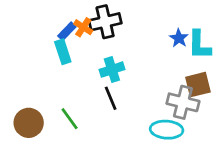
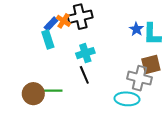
green line: (70, 119) -> (53, 91), turned -54
brown circle: (29, 123) -> (33, 94), moved

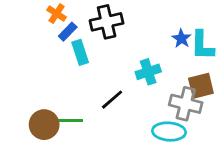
orange cross: (63, 21) -> (57, 14), moved
cyan rectangle: (48, 40) -> (80, 52), moved
cyan cross: (85, 53) -> (148, 72), moved
black line: (84, 75) -> (112, 100), turned 72

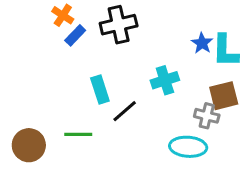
cyan rectangle: (80, 52) -> (100, 90), moved
gray cross: (186, 104) -> (207, 116), size x0.7
brown circle: (44, 125) -> (29, 145), moved

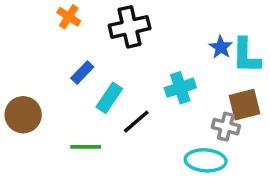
blue rectangle: (75, 35) -> (82, 73), moved
cyan rectangle: (100, 90) -> (109, 98), turned 52
brown circle: (29, 145) -> (23, 115), moved

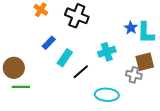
black cross: (130, 27) -> (77, 16), turned 35
green line: (86, 147) -> (21, 87), moved
cyan ellipse: (206, 160) -> (107, 95), moved

